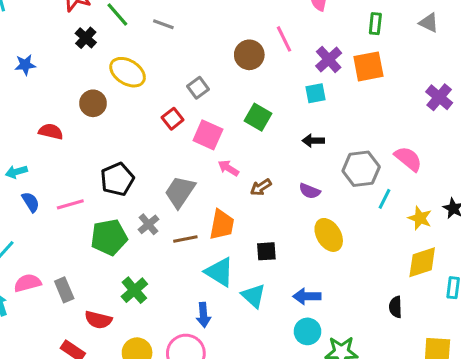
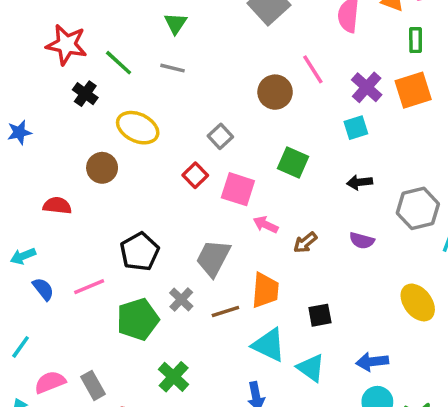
yellow ellipse: (329, 235) -> (418, 302), moved

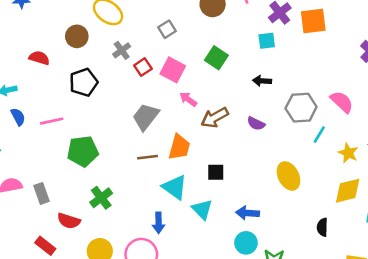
red square: (195, 175) -> (143, 67), moved
brown arrow: (305, 243) -> (215, 118), size x1.5
black pentagon: (140, 252) -> (84, 82), moved
gray cross: (181, 299) -> (122, 50), moved

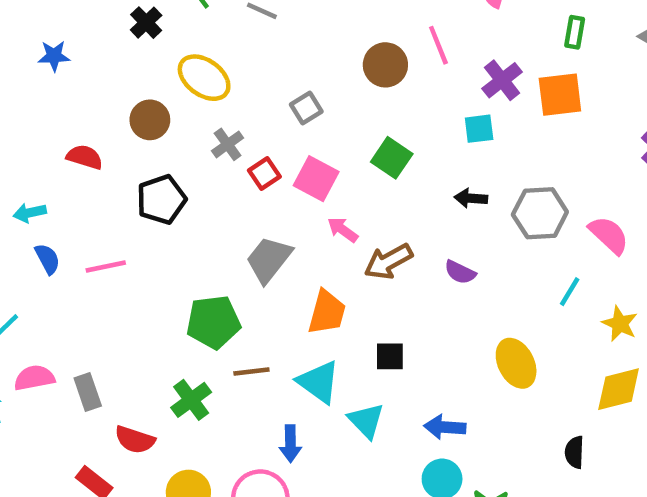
gray hexagon: (301, 108) -> (540, 213), moved
green pentagon: (83, 151) -> (213, 322), moved
brown line: (148, 157) -> (251, 372), moved

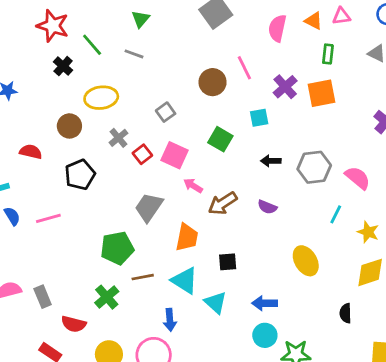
yellow ellipse: (204, 78) -> (101, 98), turned -40
cyan square: (479, 129) -> (259, 118), moved

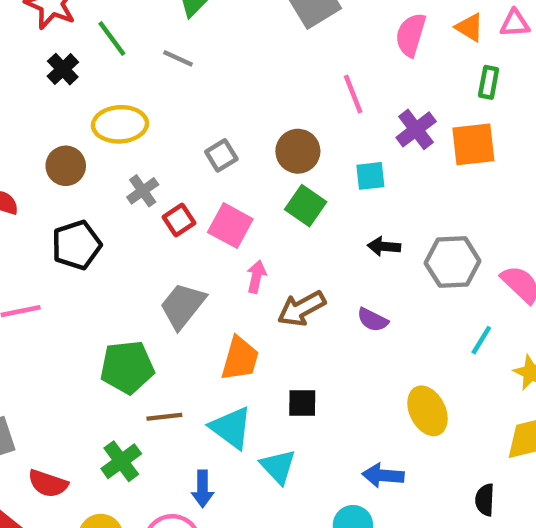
brown circle: (213, 82) -> (298, 151), moved
pink arrow: (193, 186) -> (256, 277), turned 66
green cross: (107, 297) -> (121, 461), moved
blue arrow: (264, 303) -> (383, 475), moved

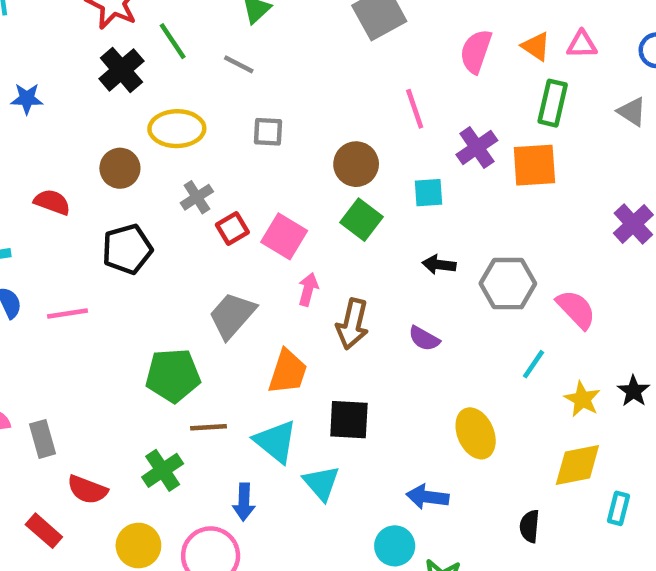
black cross: (63, 69) -> (121, 70), size x1.4
green rectangle: (489, 82) -> (553, 103), size x1.4
gray square: (221, 155) -> (268, 132), moved, turned 32
brown arrow: (301, 309) -> (352, 324), turned -51
black square: (302, 403) -> (349, 420), size x1.4

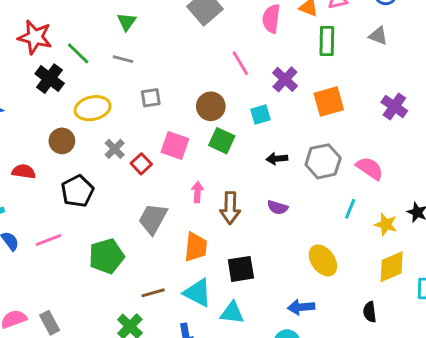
orange square: (534, 165) -> (329, 102), moved
pink square: (284, 236) -> (175, 146), moved
green pentagon: (173, 375) -> (106, 256), moved
cyan triangle: (321, 483) -> (232, 313), turned -30

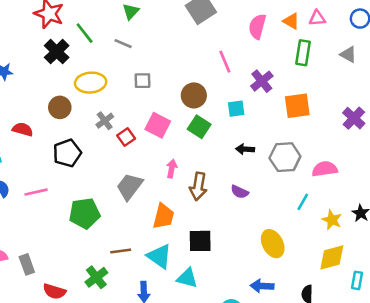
pink semicircle: (370, 168) -> (325, 169), turned -50
blue arrow: (301, 307) -> (262, 286), moved

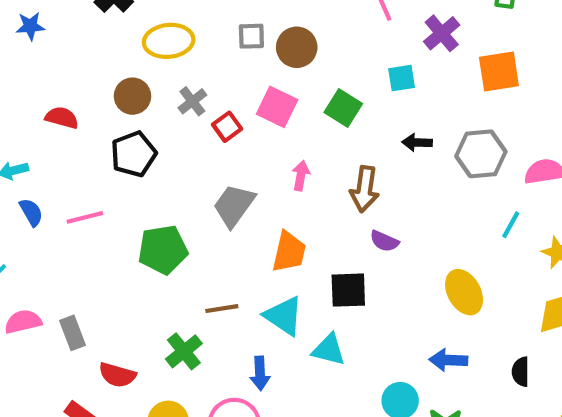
brown circle: (194, 95) -> (297, 47), moved
brown circle: (60, 107) -> (132, 96), moved
brown arrow: (198, 186) -> (365, 189), moved
purple semicircle: (240, 192) -> (384, 241), moved

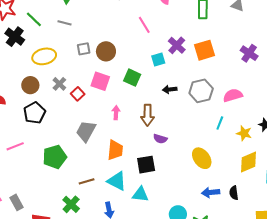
purple cross: (442, 33) -> (177, 45), moved
blue arrow: (448, 360) -> (211, 192), moved

